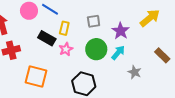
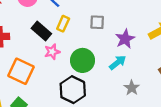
pink star: (66, 49) -> (52, 52), moved
green circle: (96, 49) -> (83, 60), moved

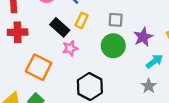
green circle: (83, 60) -> (113, 46), moved
cyan arrow: (118, 62) -> (154, 61), moved

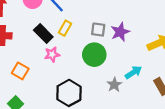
purple star: (143, 37) -> (120, 32), moved
orange square: (39, 67) -> (20, 71), size x0.7
gray star: (149, 86) -> (114, 85), moved

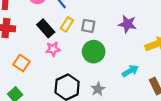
gray square: (98, 30) -> (88, 26), moved
purple star: (120, 32) -> (127, 24), moved, turned 30
gray star: (114, 85) -> (98, 89), moved

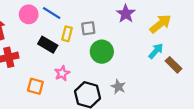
purple star: (127, 24) -> (126, 14), turned -30
pink star: (53, 49) -> (62, 73), moved
cyan arrow: (130, 71) -> (156, 51), moved

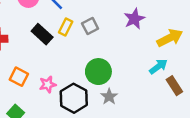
gray square: (88, 28) -> (90, 26), turned -32
green circle: (102, 52) -> (98, 72), moved
pink star: (62, 73) -> (48, 84), moved

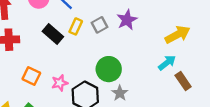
purple star: (134, 19) -> (127, 20), moved

